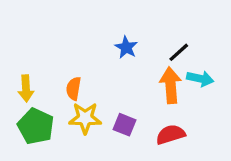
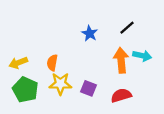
black line: (179, 52) -> (127, 28), moved
yellow arrow: (26, 88) -> (18, 63), turned 72

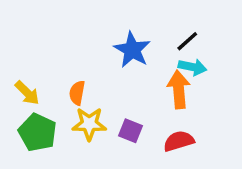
blue star: (90, 33) -> (132, 50), size x1.5
cyan arrow: (142, 56) -> (192, 67), moved
yellow arrow: (18, 63) -> (27, 93), turned -114

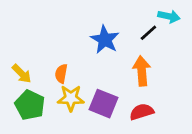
cyan arrow: (192, 67) -> (169, 16), moved
purple square: (130, 131) -> (103, 104), size x1.5

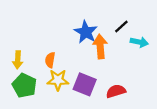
cyan arrow: (169, 16) -> (139, 42), moved
orange arrow: (142, 71) -> (100, 47), moved
yellow arrow: (22, 74) -> (18, 60), turned 48

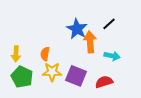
cyan arrow: (139, 42) -> (112, 56), moved

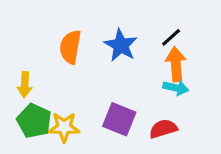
orange arrow: (90, 42) -> (176, 64), moved
orange semicircle: (45, 54) -> (70, 47), moved, size x1.5
yellow star: (52, 72) -> (64, 127), moved

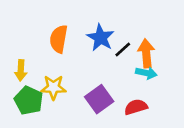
black line: (171, 37) -> (123, 49), moved
purple square: (119, 119) -> (99, 99), turned 32
yellow star: (64, 127) -> (53, 87), moved

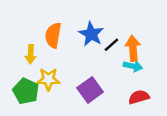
yellow arrow: (21, 70) -> (31, 54), moved
red semicircle: (136, 107) -> (139, 97), moved

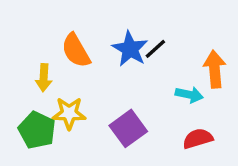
orange semicircle: (53, 35) -> (76, 51), turned -40
black line: (111, 45) -> (155, 49), moved
orange arrow: (133, 48) -> (215, 69), moved

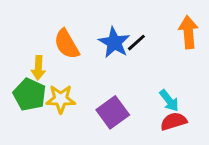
orange arrow: (215, 69) -> (188, 32), moved
cyan arrow: (189, 95) -> (169, 100), moved, turned 40
green pentagon: (37, 130) -> (29, 95), moved

